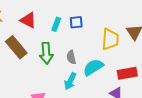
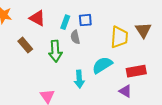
brown rectangle: (16, 47) -> (25, 45), size x0.7
gray semicircle: (71, 57) -> (75, 37), moved
cyan arrow: (70, 81) -> (79, 79), turned -30

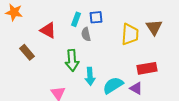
red triangle: (37, 18) -> (48, 30), moved
brown rectangle: (25, 45) -> (27, 52), moved
green arrow: (55, 51) -> (72, 60), moved
cyan semicircle: (102, 65) -> (113, 85), moved

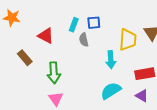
green arrow: (72, 60) -> (54, 73), moved
cyan arrow: (90, 76) -> (111, 60), moved
purple triangle: (136, 88) -> (142, 96), moved

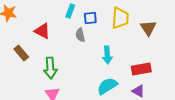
cyan rectangle: (74, 25) -> (70, 11), moved
yellow trapezoid: (128, 40) -> (120, 18), moved

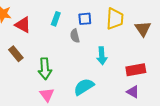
cyan rectangle: (70, 11) -> (56, 19), moved
red triangle: (42, 31) -> (23, 25), moved
cyan semicircle: (107, 86) -> (84, 87), moved

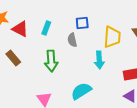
cyan rectangle: (56, 19) -> (46, 28), moved
yellow trapezoid: (115, 19) -> (112, 37), moved
green arrow: (45, 69) -> (51, 61), moved

